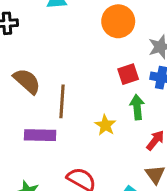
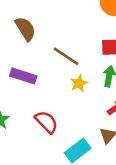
brown line: (62, 101) -> (66, 56), moved, turned -76

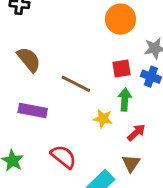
yellow star: (79, 83) -> (103, 119), moved, turned -30

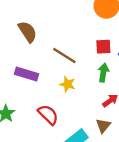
yellow star: (103, 119) -> (68, 84), moved

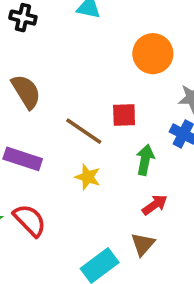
red square: (103, 47) -> (124, 115), moved
red semicircle: (48, 115) -> (30, 220), moved

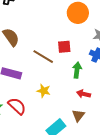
yellow star: (88, 177) -> (44, 91), moved
red arrow: (155, 205) -> (84, 94), turned -128

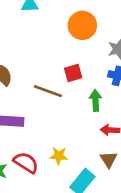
yellow star: (44, 91) -> (59, 156), moved

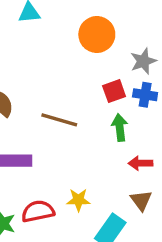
red square: (73, 73) -> (114, 91), moved
red semicircle: (26, 163) -> (38, 211), turned -40

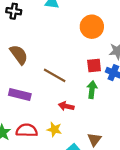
red arrow: (140, 163) -> (66, 106), moved

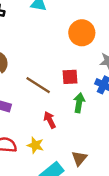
red square: (94, 65) -> (70, 77), moved
red arrow: (66, 106) -> (50, 120), turned 48

